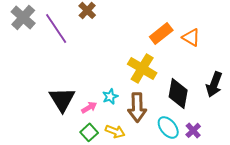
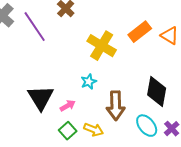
yellow cross: (142, 68) -> (102, 46), moved
cyan star: (110, 96) -> (89, 82), moved

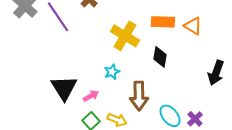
orange rectangle: (140, 32) -> (163, 22), turned 40
black diamond: (157, 92) -> (160, 57), moved, size x0.7

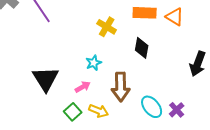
yellow cross: (125, 36) -> (107, 27), size x0.7
pink arrow: (91, 96) -> (83, 87), moved

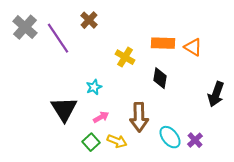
cyan star: (94, 63) -> (94, 87), moved

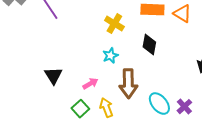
cyan star: (94, 87) -> (110, 56), moved
black triangle: (64, 109) -> (53, 76), size x0.7
yellow arrow: (117, 141) -> (106, 108), turned -132

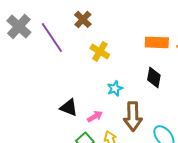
yellow cross: (114, 24) -> (100, 51), moved
black triangle: (53, 76) -> (69, 107), moved, turned -36

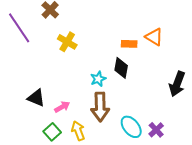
orange rectangle: (157, 42) -> (129, 44), moved, size x0.7
cyan star: (115, 88) -> (98, 79), moved

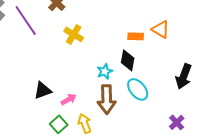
black triangle: (36, 98) -> (43, 90), turned -42
cyan ellipse: (131, 127) -> (138, 89), moved
purple cross: (156, 130) -> (177, 122), moved

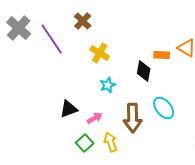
black diamond: (128, 60) -> (144, 71), moved
cyan star: (105, 71) -> (108, 85), moved

